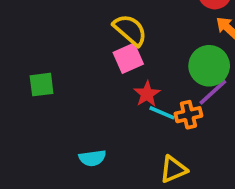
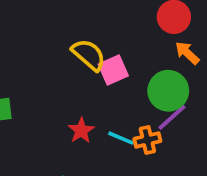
pink square: (128, 58) -> (113, 70), moved
red star: (147, 94) -> (81, 130), moved

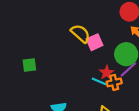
red star: (81, 130) -> (107, 73), moved

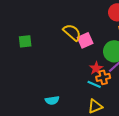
green square: (29, 65) -> (25, 41), moved
cyan line: (99, 81) -> (94, 84), moved

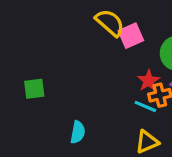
green square: (25, 41) -> (34, 89), moved
cyan semicircle: (52, 100) -> (78, 132), turned -72

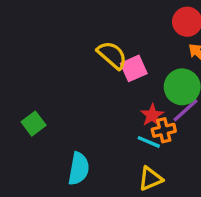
green square: (34, 89) -> (34, 124), turned -30
cyan semicircle: (78, 132) -> (79, 169), size x1.4

